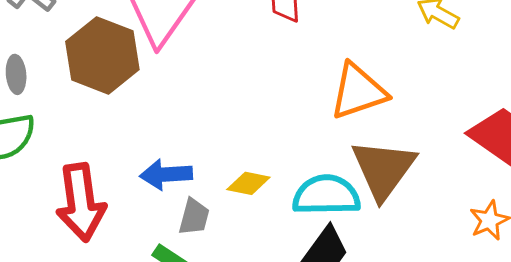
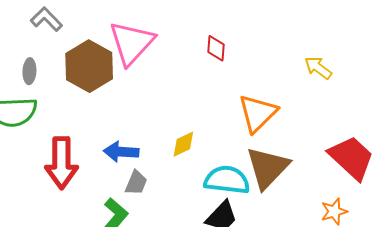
orange triangle: (358, 91) -> (258, 113), turned -33
yellow diamond: (248, 183) -> (183, 144), moved, turned -44

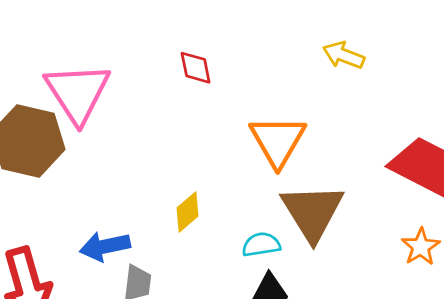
cyan semicircle: (227, 180) -> (261, 245), size x0.6

